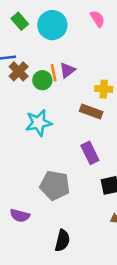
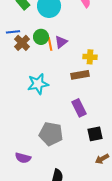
green circle: (42, 80) -> (41, 37), moved
brown rectangle: (91, 112) -> (80, 75), turned -30

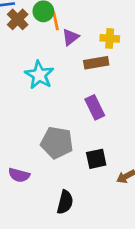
purple triangle: (61, 42) -> (70, 37), moved
cyan star: (38, 84) -> (39, 75), turned -30
black square: (95, 134) -> (96, 159), moved

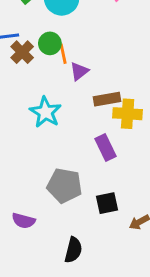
yellow cross: (110, 38) -> (128, 114), moved, size x1.4

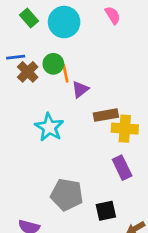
purple rectangle: (106, 147) -> (122, 168), moved

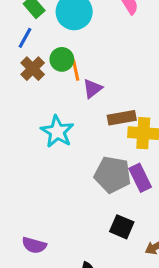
blue line: (16, 57) -> (25, 38), moved, turned -54
gray pentagon: (67, 195) -> (113, 175), moved
black square: (106, 211) -> (122, 227), turned 35

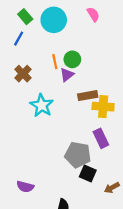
green circle: (62, 59) -> (72, 59), moved
brown cross: (33, 69) -> (23, 74), moved
gray pentagon: (113, 175) -> (78, 155), moved

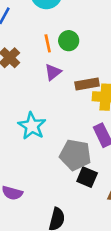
purple triangle: (67, 75) -> (53, 72), moved
cyan star: (42, 105) -> (32, 126), moved

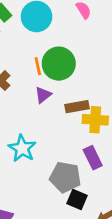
green circle: (69, 41) -> (59, 64), size x1.6

